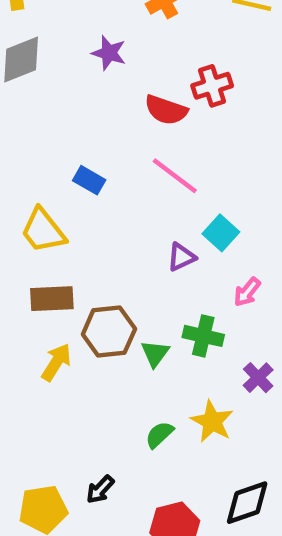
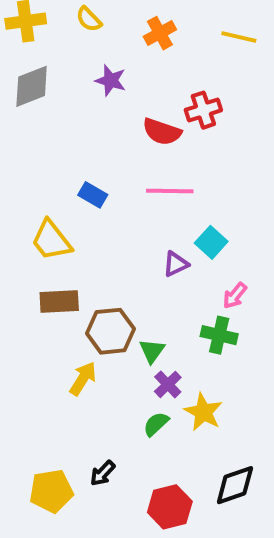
pink line: (175, 176) -> (170, 191), turned -36
green cross: (203, 336) -> (219, 335), moved
yellow arrow: (56, 362) -> (83, 379), moved
purple cross: (258, 378) -> (168, 384), moved

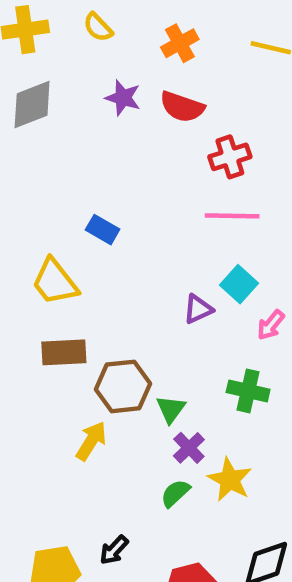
red cross: (203, 110) -> (230, 157), moved
red semicircle: (162, 132) -> (182, 107), moved
pink line: (170, 191) -> (232, 216), moved
pink arrow: (235, 296) -> (271, 325), moved

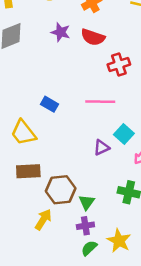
pink line: (232, 216) -> (100, 102), moved
purple cross: (189, 448) -> (85, 226), moved, turned 35

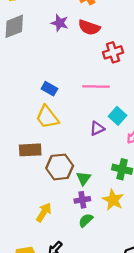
yellow trapezoid: (23, 133) -> (47, 117), moved
yellow arrow: (43, 220) -> (44, 212), moved
yellow star: (119, 241) -> (113, 200), moved

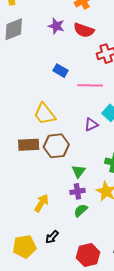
blue rectangle: (49, 89) -> (60, 71), moved
brown hexagon: (60, 167) -> (56, 146), moved

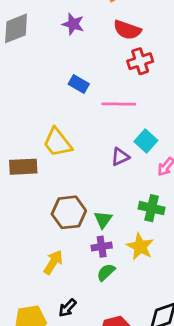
red semicircle: (84, 30) -> (127, 30), moved
brown rectangle: (29, 145) -> (23, 167), moved
brown hexagon: (56, 146) -> (69, 212), moved

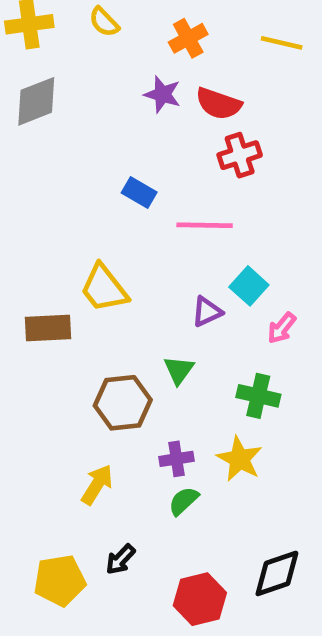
purple star: (73, 24) -> (162, 94), moved
green triangle: (103, 219) -> (179, 370), moved

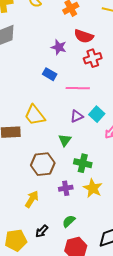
purple star: (162, 94) -> (59, 47), moved
purple triangle: (207, 312) -> (77, 116), moved
green triangle: (179, 370) -> (65, 140), moved
green cross: (258, 396) -> (83, 163), moved
green semicircle: (184, 501) -> (69, 221), moved

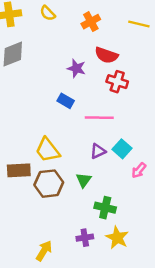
red cross: (93, 58) -> (117, 82), turned 36
brown hexagon: (43, 164) -> (49, 184), moved

